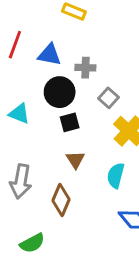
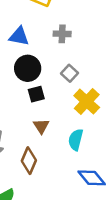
gray cross: (85, 68) -> (62, 34), moved

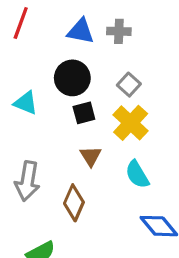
blue triangle: (19, 36) -> (81, 31), moved
yellow cross: (87, 102) -> (131, 123), moved
cyan semicircle: (76, 140) -> (137, 174), turned -45

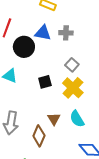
black circle: (72, 78) -> (24, 47), moved
brown triangle: (91, 156) -> (54, 119), moved

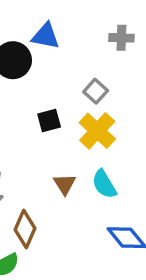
gray cross: (66, 33) -> (121, 38), moved
brown diamond: (39, 136) -> (25, 229), moved

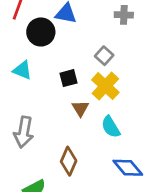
brown triangle: (65, 184) -> (80, 108), moved
brown diamond: (25, 229) -> (69, 161), moved

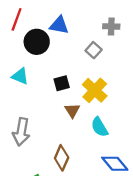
gray square: (104, 56) -> (94, 50), moved

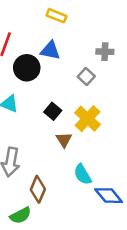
black square: (62, 83) -> (53, 111), turned -35
cyan semicircle: (99, 127) -> (83, 174), moved
brown diamond: (62, 158) -> (38, 189), moved

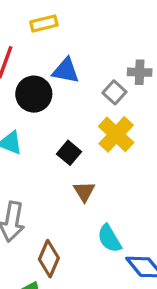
yellow rectangle: (57, 16) -> (44, 24), moved, turned -36
gray square: (86, 76) -> (114, 92), moved
yellow cross: (88, 119) -> (116, 134), moved

